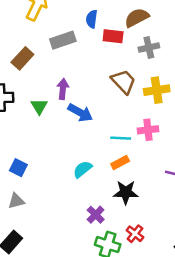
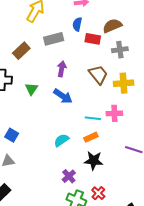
purple arrow: (63, 89) -> (62, 69), moved

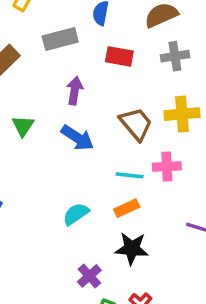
red rectangle: (93, 39) -> (119, 56), moved
brown trapezoid: (98, 75) -> (136, 124), moved

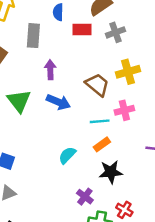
gray rectangle: (60, 39) -> (33, 36), turned -60
red rectangle: (119, 56) -> (82, 30), moved
green triangle: (23, 126) -> (19, 101), size x1.5

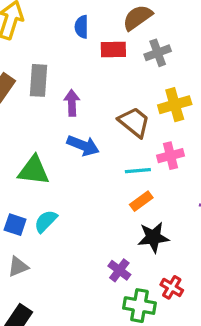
gray rectangle: (33, 36) -> (39, 80), moved
green triangle: (19, 101) -> (34, 170), moved, turned -45
cyan semicircle: (67, 155) -> (46, 221), moved

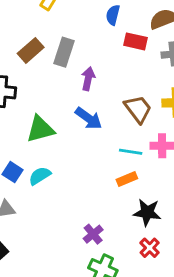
green triangle: (34, 170) -> (40, 129), turned -36
black star: (153, 237) -> (147, 212), moved
red cross: (172, 287) -> (150, 248), moved

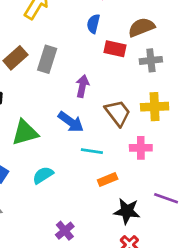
purple arrow: (88, 79) -> (82, 86), moved
cyan line: (131, 152) -> (92, 151), moved
cyan semicircle: (40, 176) -> (43, 175), moved
purple cross: (93, 234) -> (65, 231), moved

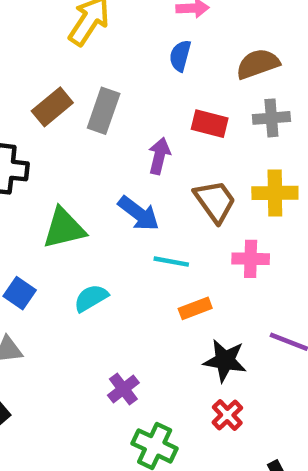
red rectangle: (115, 49) -> (210, 124), moved

